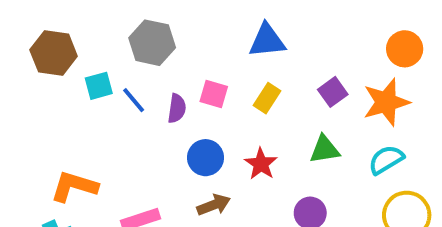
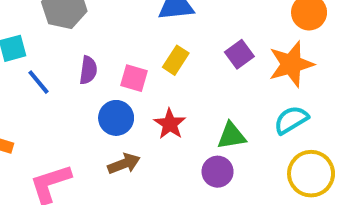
pink square: (214, 94) -> (134, 78), moved
blue line: (134, 100) -> (38, 82), moved
green triangle: (325, 149) -> (231, 136), moved

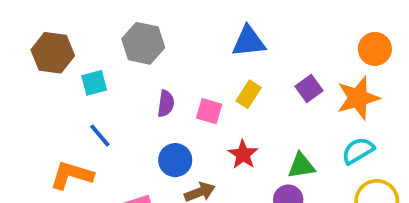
blue line: (38, 82) -> (100, 136), moved
blue circle: (116, 118) -> (175, 160), moved

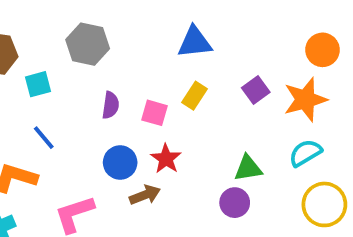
red star: (243, 154) -> (166, 159), moved

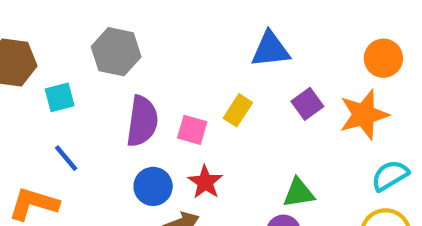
blue triangle: (195, 42) -> (270, 49), moved
purple semicircle: (111, 105) -> (142, 121), size x1.6
cyan semicircle: (305, 153) -> (390, 176), moved

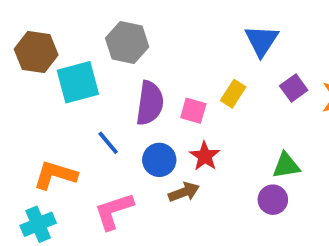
blue triangle: (270, 49) -> (261, 41), turned -51
cyan square: (60, 97) -> (78, 82), size x1.6
blue line: (66, 158) -> (108, 143), moved

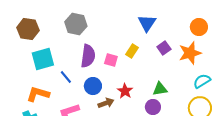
cyan square: (78, 82) -> (43, 59), moved
red star: (205, 156) -> (125, 91), moved

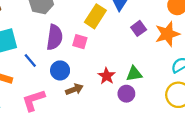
yellow rectangle: (132, 51) -> (95, 16), moved, size x1.5
red star: (125, 91) -> (106, 76), moved

